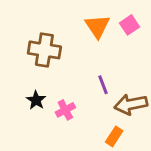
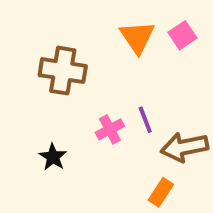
black star: (36, 100) -> (53, 157), moved
pink cross: (65, 110) -> (110, 129), moved

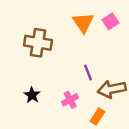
pink cross: (110, 129) -> (70, 100), moved

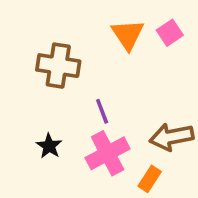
purple line: (88, 72) -> (102, 111), moved
pink cross: (70, 100) -> (108, 153), size x1.6

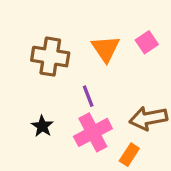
pink square: (170, 33) -> (147, 42), moved
orange triangle: (128, 34) -> (106, 49), moved

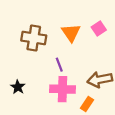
black star: (42, 126) -> (18, 87), moved
pink cross: (93, 132) -> (63, 89), turned 30

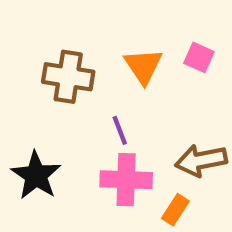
pink square: (99, 28) -> (199, 57), turned -32
black star: (18, 87) -> (36, 175), size x1.6

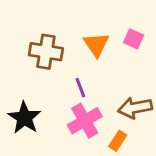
pink cross: (126, 180) -> (85, 121), turned -32

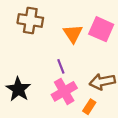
pink square: (134, 39) -> (101, 29), size x1.6
brown cross: (46, 52) -> (30, 20), moved

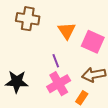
pink square: (101, 29) -> (93, 42), moved
black star: (18, 89) -> (17, 82), turned -30

